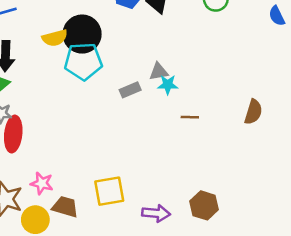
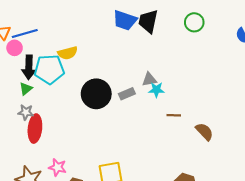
black circle: (82, 34) -> (96, 94), moved
cyan pentagon: (83, 61) -> (49, 69), moved
brown semicircle: (253, 112) -> (204, 132), moved, turned -60

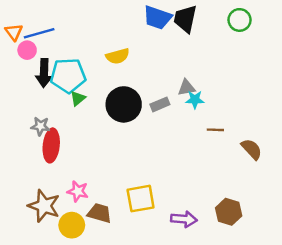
yellow semicircle: (68, 53) -> (118, 56), moved
green triangle: (26, 89) -> (78, 98), moved

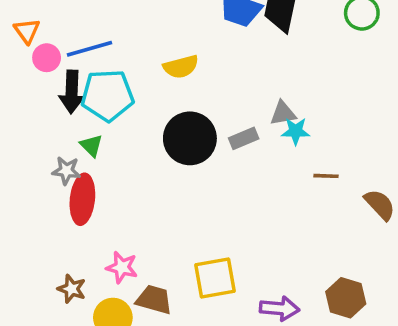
blue line: (39, 33) -> (90, 49), moved
green triangle: (78, 98) -> (91, 146), moved, turned -35
brown star: (44, 206) -> (72, 289), size x0.6

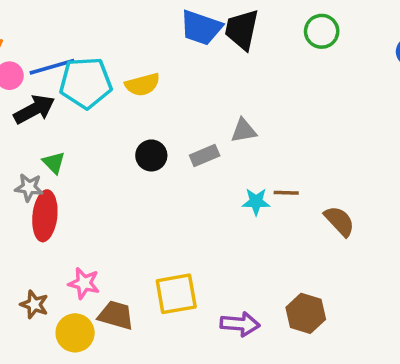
black arrow: (72, 92) -> (34, 109), turned -120
cyan pentagon: (107, 95) -> (86, 83), moved
cyan star: (296, 131) -> (256, 202), moved
black circle: (190, 138) -> (151, 155), size x0.6

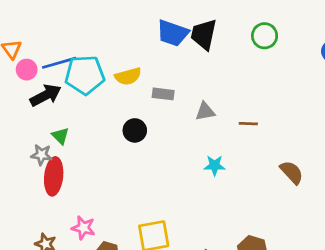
gray rectangle: (205, 155) -> (163, 94), moved, turned 30
brown line: (286, 193) -> (248, 124), moved
brown semicircle: (339, 221) -> (292, 172), moved

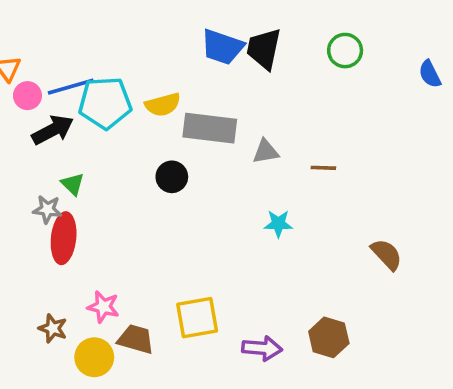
gray rectangle: (163, 94) -> (210, 128), size x1.8
brown semicircle: (292, 172) -> (387, 254), moved

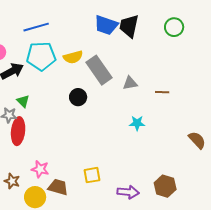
blue line: (71, 87) -> (36, 27), moved
gray rectangle: (210, 128) -> (99, 70), turned 48
yellow square: (197, 318) -> (92, 175), size x0.7

